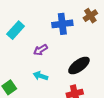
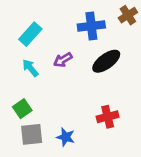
black ellipse: (79, 66) -> (106, 61), moved
cyan arrow: (40, 76) -> (30, 68), moved, turned 32

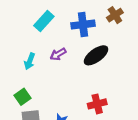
cyan rectangle: (30, 34) -> (44, 21), moved
cyan arrow: (30, 68) -> (30, 61), turned -119

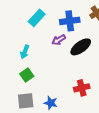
purple arrow: (58, 54) -> (59, 40), moved
green square: (23, 97) -> (27, 75), moved

